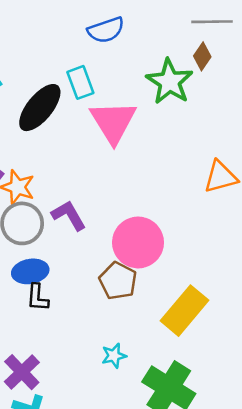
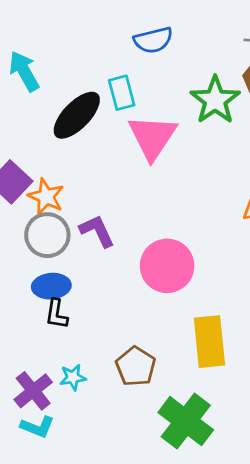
brown pentagon: (118, 281) -> (136, 366), moved
yellow rectangle: (184, 311) -> (209, 342), turned -51
cyan star: (114, 356) -> (73, 377), moved

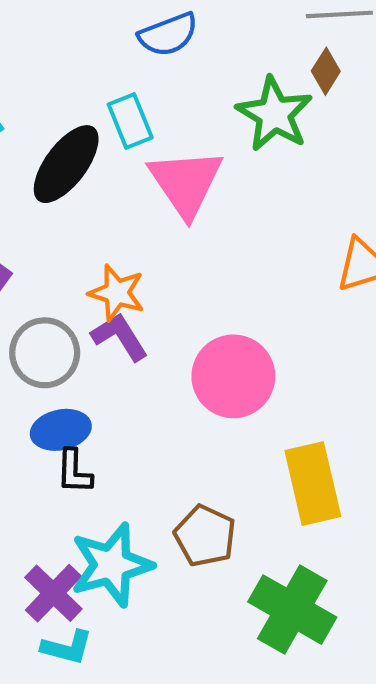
orange star: (46, 197) -> (117, 293), moved
cyan star: (73, 377) -> (111, 565), size x2.0

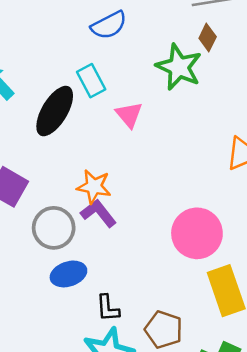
pink triangle: (186, 183) -> (129, 115), size x0.6
pink circle: (233, 376) -> (197, 233), moved
black L-shape: (74, 471) -> (108, 308), moved

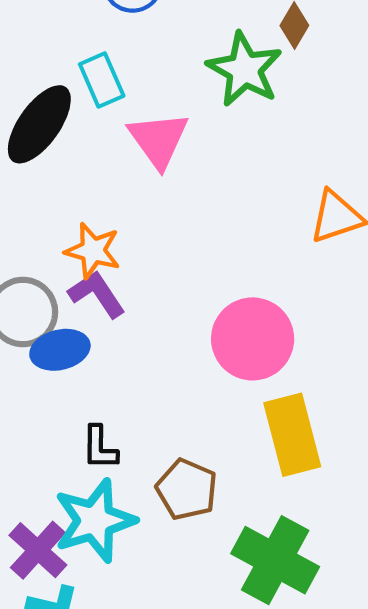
pink triangle: (129, 115) -> (158, 140), size x1.4
blue ellipse: (68, 274) -> (60, 350), moved

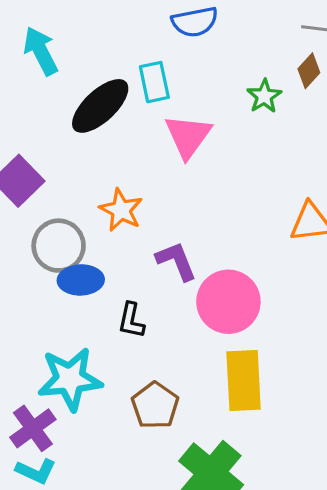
green star: (244, 69) -> (264, 96), size x0.6
purple L-shape: (97, 294) -> (176, 261), moved
black L-shape: (100, 448) -> (131, 320), moved
cyan star: (95, 521) -> (70, 379), moved

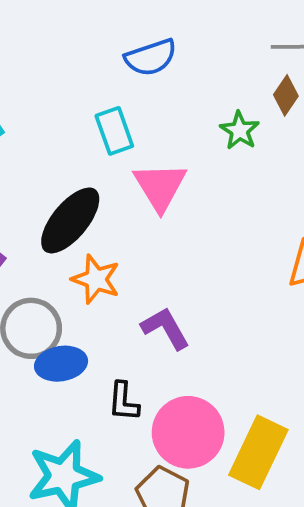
black ellipse: (100, 106) -> (70, 220), moved
pink circle: (228, 302) -> (188, 432), moved
yellow rectangle: (244, 381) -> (258, 452), turned 36

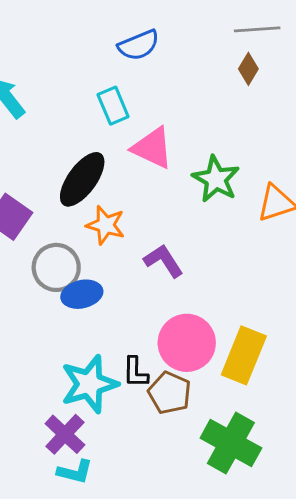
green star: (240, 131) -> (216, 179), moved, size x1.5
pink triangle: (160, 187) -> (152, 148), turned -30
black L-shape: (124, 402) -> (135, 372), moved

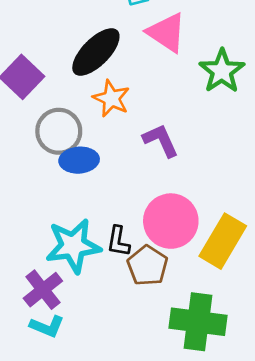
green cross: (231, 443) -> (198, 322), turned -30

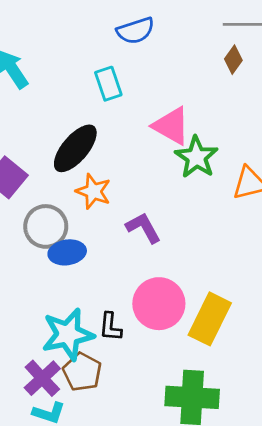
pink triangle: (166, 32) -> (171, 126), moved
brown pentagon: (147, 266) -> (82, 372), moved

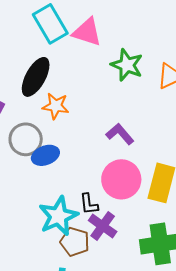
cyan rectangle: (108, 84) -> (50, 24), size x1.5
pink triangle: (171, 126) -> (87, 32), moved
purple L-shape: (143, 228) -> (120, 134), moved
purple cross: (42, 378) -> (103, 226), moved

